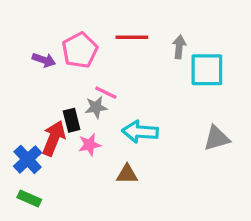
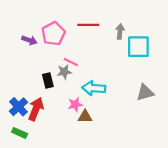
red arrow: (54, 138) -> (36, 109), moved
pink star: (90, 145) -> (75, 105), moved

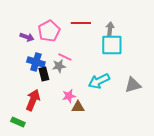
cyan square: (138, 47) -> (112, 45), moved
cyan arrow: (94, 88) -> (99, 81), moved, turned -30
blue cross: (18, 107) -> (36, 62), moved, turned -30

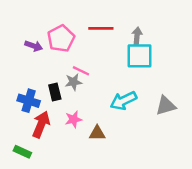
blue cross: (36, 62) -> (29, 101), moved
pink star: (69, 96) -> (73, 119), moved

